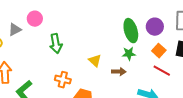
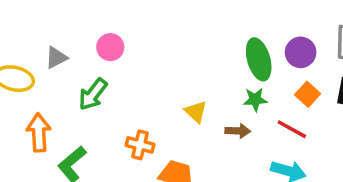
pink circle: (35, 19) -> (110, 47), moved
green arrow: (56, 44) -> (93, 94), moved, turned 48
red line: (162, 71) -> (292, 129), moved

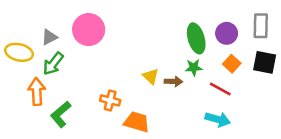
pink circle: (110, 47) -> (89, 30), size x1.6
green arrow: (93, 94) -> (53, 64), moved
brown arrow: (238, 131) -> (173, 81), moved

